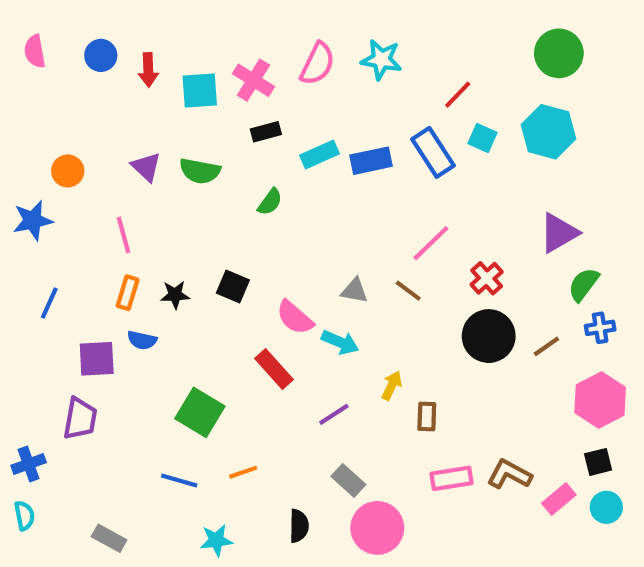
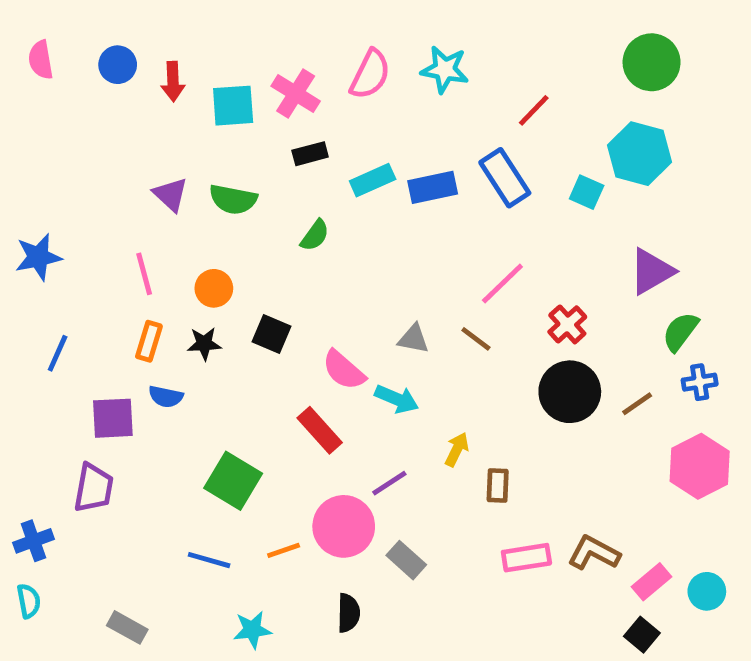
cyan square: (482, 138) -> (587, 192), moved
orange circle: (68, 171) -> (214, 288), moved
black square: (598, 462) -> (642, 635), moved, turned -36
pink circle: (377, 528) -> (344, 526), moved

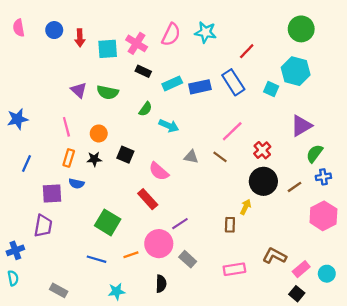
black rectangle: (310, 154) -> (143, 71), turned 40
cyan arrow: (397, 399) -> (169, 126), moved
yellow arrow: (457, 449) -> (246, 207), moved
pink rectangle: (526, 558) -> (234, 269), moved

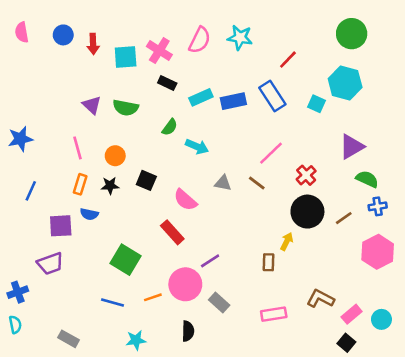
green semicircle: (315, 154) -> (367, 179), turned 78
purple trapezoid: (43, 226) -> (50, 264), turned 60

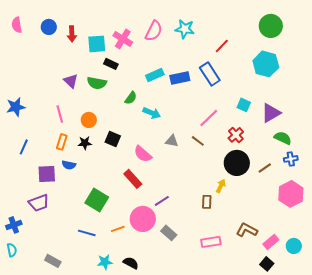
black rectangle: (167, 83) -> (111, 64), moved
cyan square: (317, 104) -> (244, 105), moved
black semicircle: (188, 331) -> (131, 263), moved, turned -63

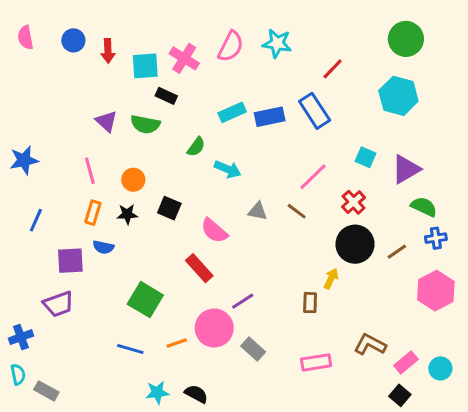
gray rectangle: (53, 261) -> (46, 391), moved

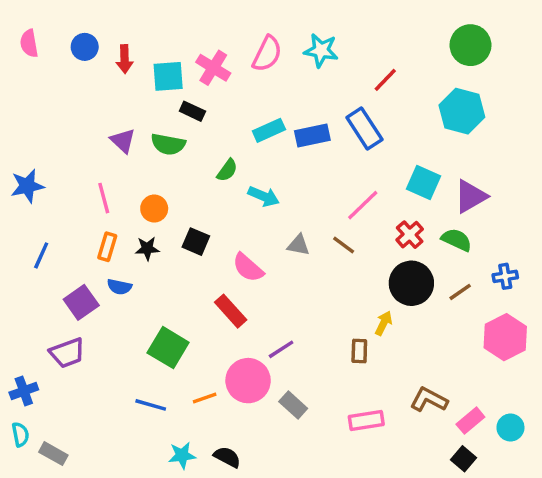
cyan square: (365, 157) -> (424, 182), size x1.4
green semicircle: (424, 207) -> (457, 240), moved
purple square: (70, 261) -> (81, 302), turned -32

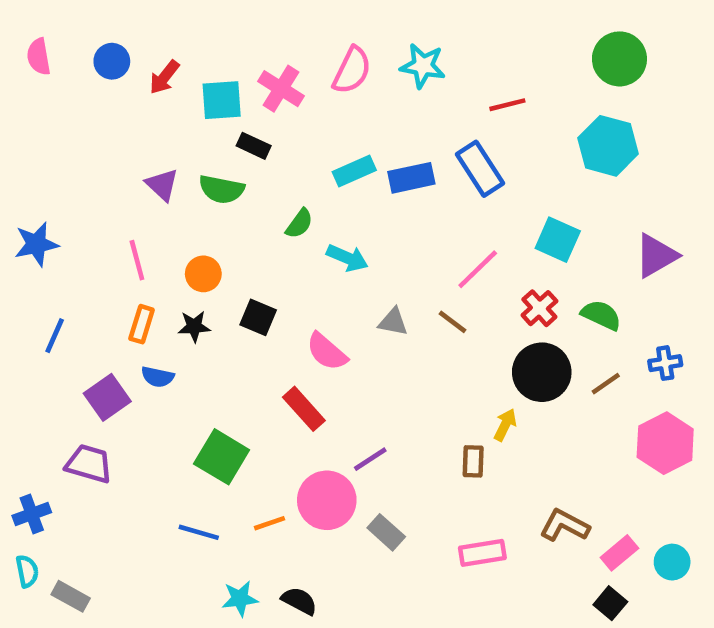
red arrow: (125, 59) -> (164, 77), turned 40
red line: (385, 80) -> (507, 105), turned 32
purple triangle: (470, 196) -> (656, 256), moved
purple trapezoid: (67, 353) -> (89, 464), turned -144

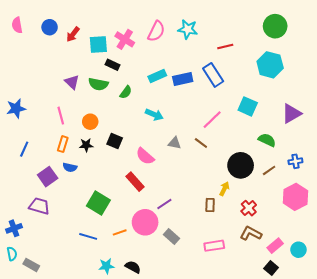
green semicircle: (299, 224) -> (126, 92), moved
red cross: (539, 308) -> (249, 208), moved

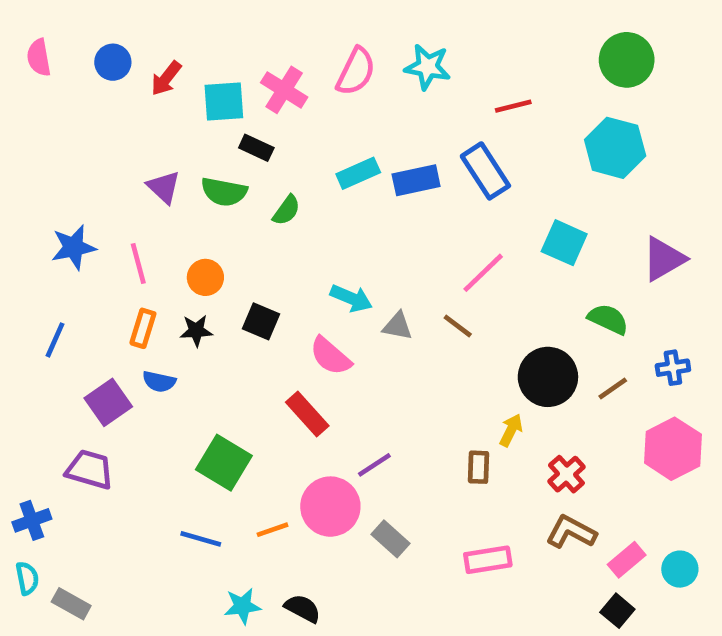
blue star: (16, 108) -> (74, 247), moved
cyan arrow: (154, 115) -> (351, 298), moved

